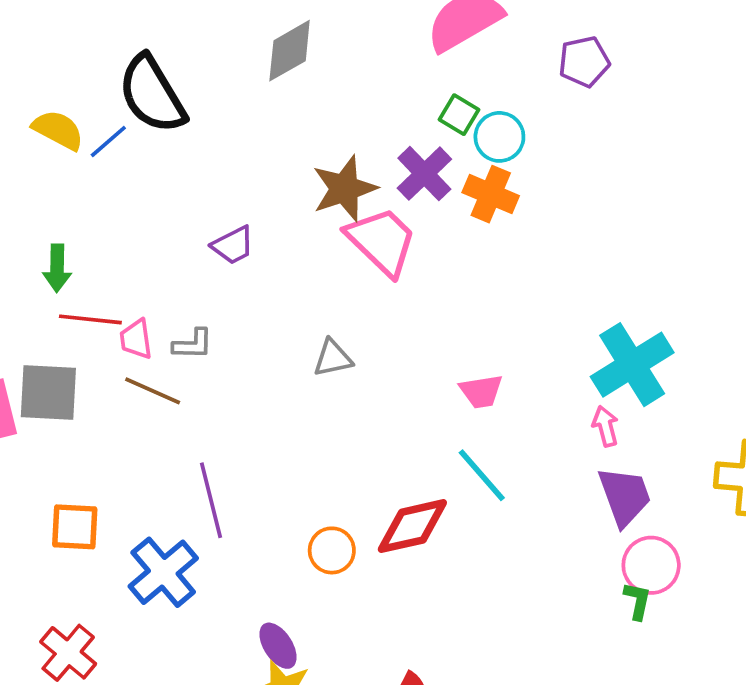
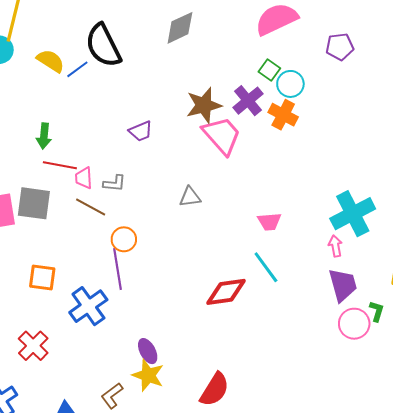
orange circle: (332, 550) -> (124, 239), moved
green L-shape: (637, 601) -> (377, 311), moved

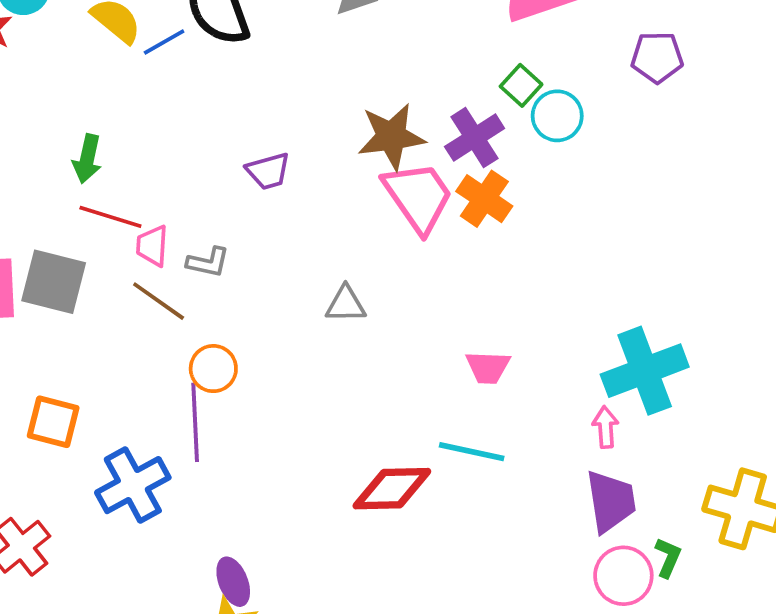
orange cross: (283, 115) -> (484, 199), moved
cyan line: (266, 267) -> (472, 452), turned -48

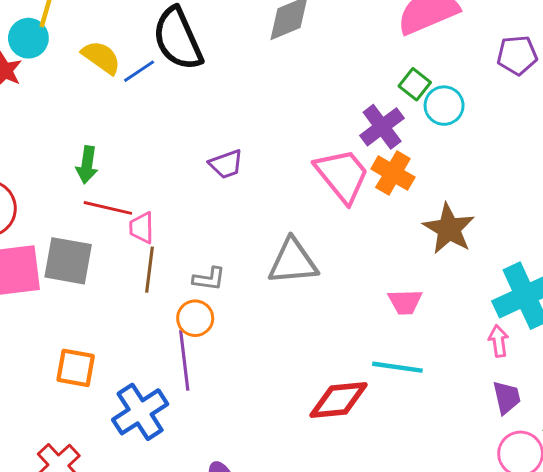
brown star: (391, 137) -> (449, 229), moved, turned -30
gray L-shape: (208, 262) -> (209, 279), moved
brown line: (159, 301) -> (149, 270), turned 66
gray triangle: (346, 304) -> (293, 262), size x1.6
purple trapezoid: (611, 501) -> (507, 397), size x0.7

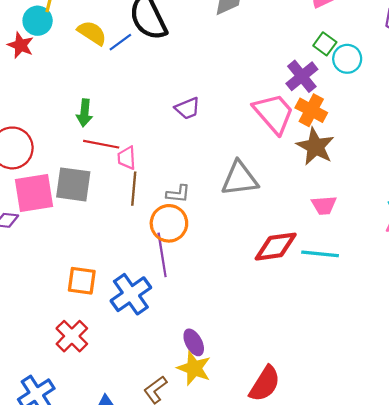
brown star: (449, 229) -> (315, 147), moved
orange circle: (195, 318) -> (169, 223), size x1.4
orange square: (76, 368) -> (82, 281), moved
red diamond: (339, 400) -> (276, 247), moved

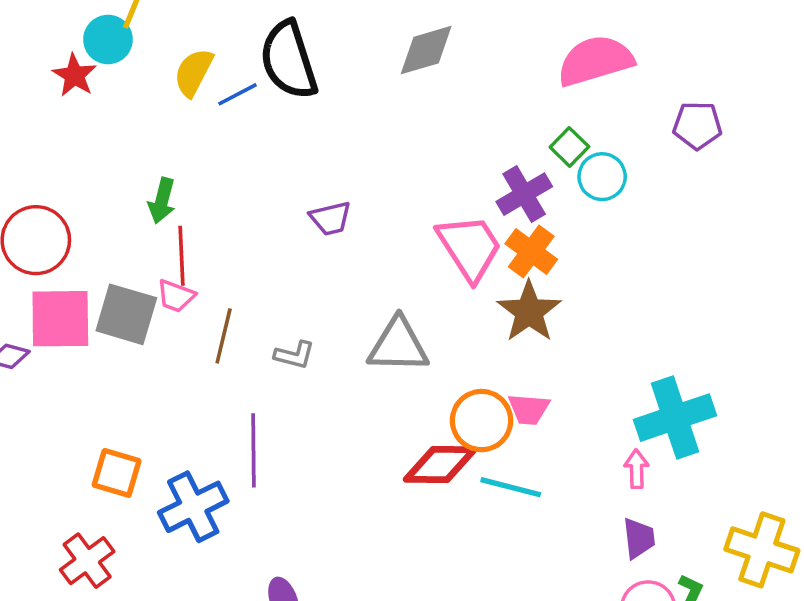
yellow semicircle: (92, 33) -> (194, 72), turned -104
red line: (101, 144) -> (182, 256), turned 68
pink trapezoid: (127, 158) -> (176, 296), moved, turned -75
orange circle: (169, 223) -> (482, 421), moved

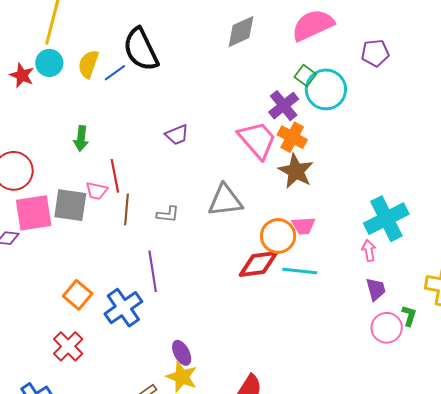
cyan circle: (108, 39) -> (49, 63), moved
gray diamond: (426, 50) -> (241, 32), moved
cyan circle: (602, 177) -> (326, 89), size x1.5
red line: (182, 256) -> (115, 176), moved
orange square: (117, 473) -> (78, 295), turned 32

